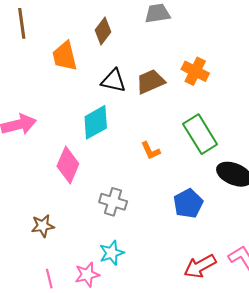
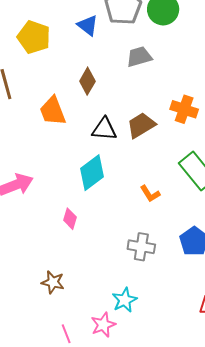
pink diamond: (68, 165) -> (70, 219), size x0.6
gray cross: (113, 202) -> (141, 247), moved
brown star: (43, 226) -> (53, 282), turned 30

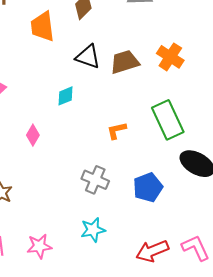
cyan diamond: (92, 173) -> (65, 96), size x0.6
orange L-shape: (150, 194) -> (117, 130), turned 95
cyan star: (125, 300) -> (93, 230), moved

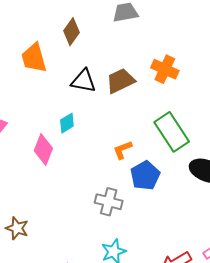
pink diamond: (33, 135) -> (43, 150), moved, size x1.4
blue pentagon: (148, 187) -> (145, 176), moved

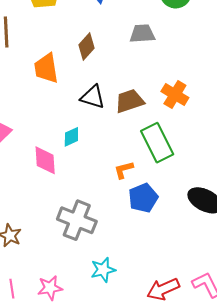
green rectangle: (172, 132) -> (157, 143), moved
pink diamond: (43, 150) -> (45, 160), turned -32
gray cross: (109, 202) -> (77, 220), moved, size x1.4

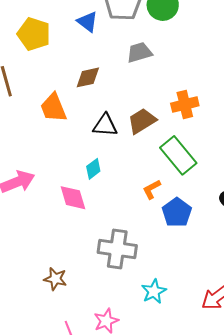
brown diamond: (86, 46) -> (88, 77), turned 48
orange cross: (175, 95) -> (185, 105), turned -32

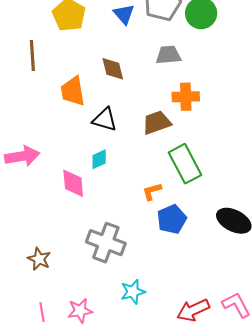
brown diamond: (88, 77) -> (113, 69), turned 76
orange cross: (185, 105) -> (186, 97), moved
black triangle: (105, 125) -> (105, 119), moved

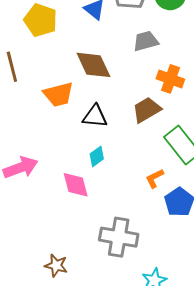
brown diamond: (113, 69) -> (94, 65), size x1.4
orange trapezoid: (73, 91) -> (58, 94), turned -84
orange cross: (186, 97) -> (170, 79), turned 32

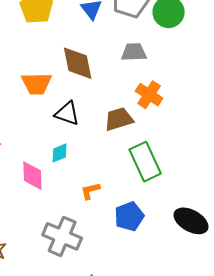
orange L-shape: (155, 178) -> (90, 191), moved

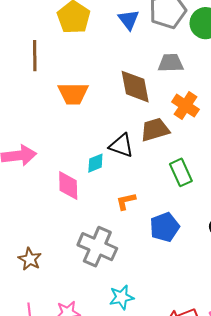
brown diamond: (78, 63) -> (135, 87), moved
black triangle: (67, 113) -> (121, 146), moved
green rectangle: (145, 162) -> (181, 172), size x0.7

